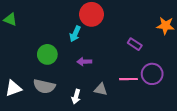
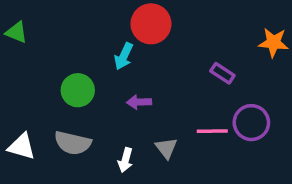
white triangle: (13, 88) -> (22, 146), turned 36
gray triangle: (101, 89) -> (166, 148), turned 40

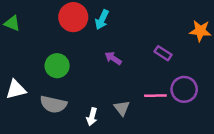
red circle: (151, 24) -> (73, 17), moved
cyan arrow: (124, 56) -> (102, 20), moved
purple arrow: (139, 102) -> (113, 58), moved, turned 35
white triangle: (22, 146) -> (16, 89), moved, turned -30

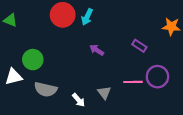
green circle: (57, 66) -> (33, 60), moved
white arrow: (92, 117) -> (79, 100), turned -56

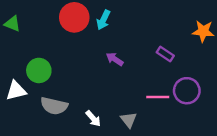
gray triangle: (104, 93) -> (129, 120), moved

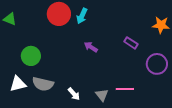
white triangle: (16, 91) -> (18, 84), moved
purple circle: (187, 91) -> (157, 64), moved
pink line: (158, 97) -> (125, 89), moved

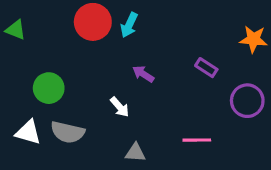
white triangle: (18, 84) -> (28, 132), turned 30
white arrow: (74, 94) -> (120, 107), moved
gray triangle: (102, 95) -> (135, 153), moved, turned -48

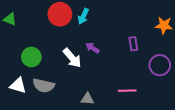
purple rectangle: (206, 68) -> (133, 44), turned 48
white arrow: (120, 107) -> (72, 58), moved, size x1.5

